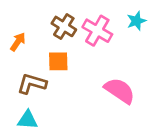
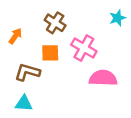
pink cross: (97, 31) -> (84, 48), moved
pink semicircle: (120, 91) -> (103, 78), turned -32

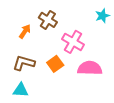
orange arrow: (15, 36) -> (25, 31), moved
orange square: (50, 53) -> (55, 64), moved, turned -35

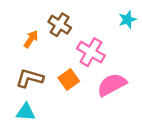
pink semicircle: (90, 68) -> (112, 85), turned -30

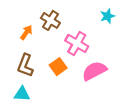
brown L-shape: (30, 78) -> (25, 65), turned -85

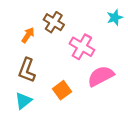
orange square: (58, 67) -> (62, 90), moved
cyan triangle: (22, 94) -> (23, 101), turned -42

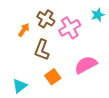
pink cross: (82, 47) -> (70, 28), moved, turned 30
brown L-shape: (27, 70) -> (42, 50), moved

